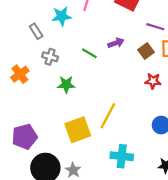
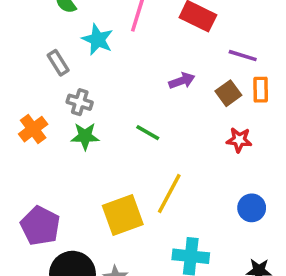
cyan star: (62, 16) -> (98, 39), turned 30
green line: (89, 53) -> (148, 133), moved
green star: (66, 85) -> (85, 136), moved
purple pentagon: (25, 137) -> (40, 226), turned -30

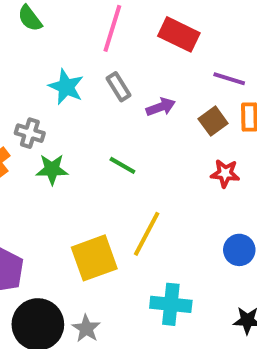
cyan star: (98, 39) -> (66, 87), moved
gray rectangle: (58, 63) -> (118, 87), moved
gray cross: (80, 102) -> (30, 133), moved

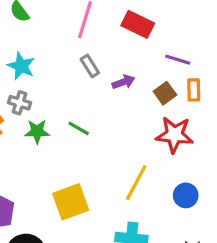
cyan star: (66, 87) -> (21, 66), moved
green line: (122, 165) -> (79, 128), moved
red star: (225, 173) -> (175, 135), size x1.6
yellow line: (147, 234) -> (136, 183), moved

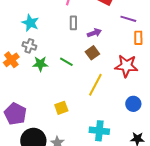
gray rectangle: (90, 66) -> (73, 23), turned 32
brown square: (165, 93) -> (92, 53), moved
yellow line: (136, 183) -> (95, 85), moved
yellow square: (71, 202) -> (61, 108), size x0.6

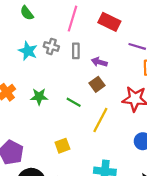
purple arrow: (94, 33) -> (99, 62), turned -144
gray cross: (29, 46) -> (51, 46), moved
green line: (66, 62) -> (74, 102), moved

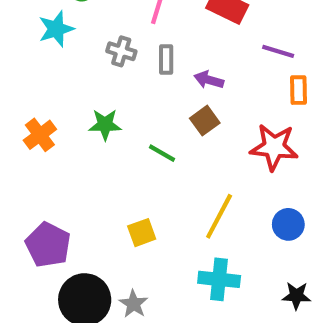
cyan star: (28, 51) -> (56, 29), moved, turned 30
green star: (39, 97) -> (105, 125), moved
yellow line: (100, 120) -> (219, 216), moved

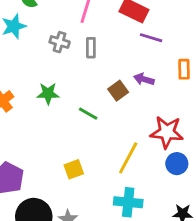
purple line: (278, 51) -> (151, 38), moved
purple arrow: (209, 80) -> (144, 79), moved
red star: (274, 147) -> (167, 132), moved

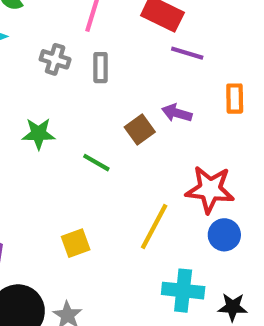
cyan cross: (128, 202) -> (183, 291), moved

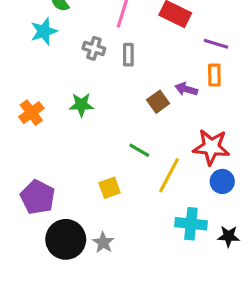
purple line: (187, 53) -> (216, 44), moved
orange rectangle: (235, 99) -> (214, 75), moved
green line: (96, 163) -> (139, 150), moved

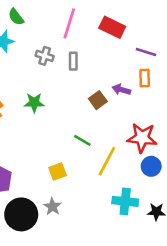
gray star: (103, 243) -> (52, 207), moved

